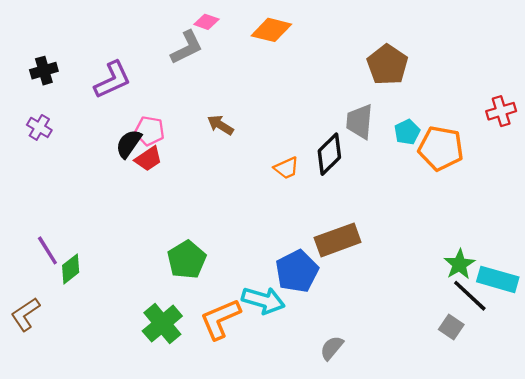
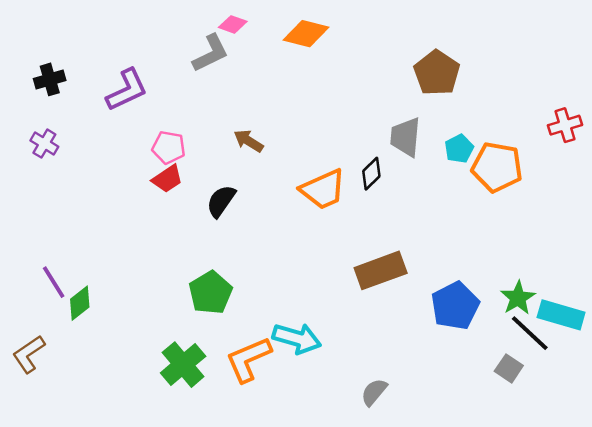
black semicircle: (129, 144) -> (221, 201), moved
black diamond: (329, 154) -> (371, 174), size x0.7
orange trapezoid: (286, 168) -> (323, 189), size x1.6
blue pentagon: (297, 271) -> (455, 306), moved

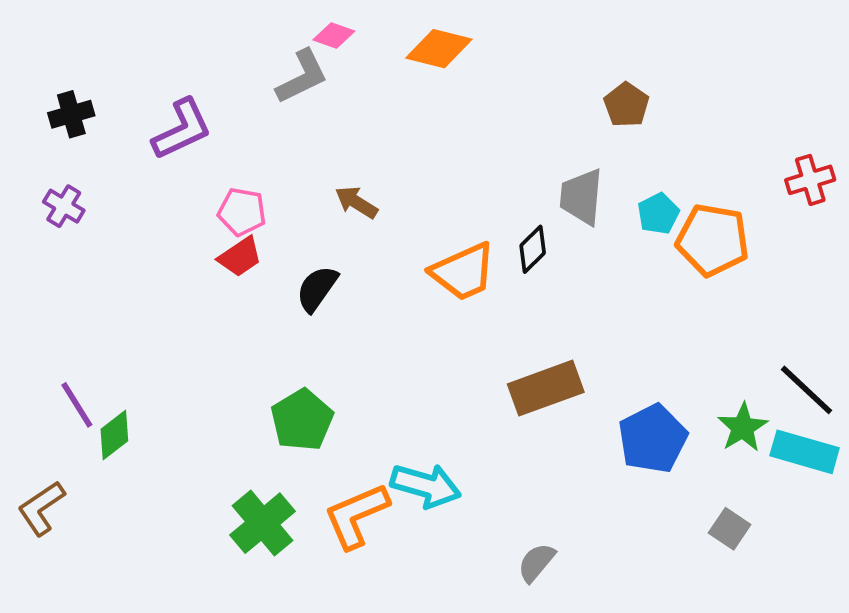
brown pentagon: (437, 73) -> (626, 105), size x0.7
black line: (530, 333) -> (806, 390), moved

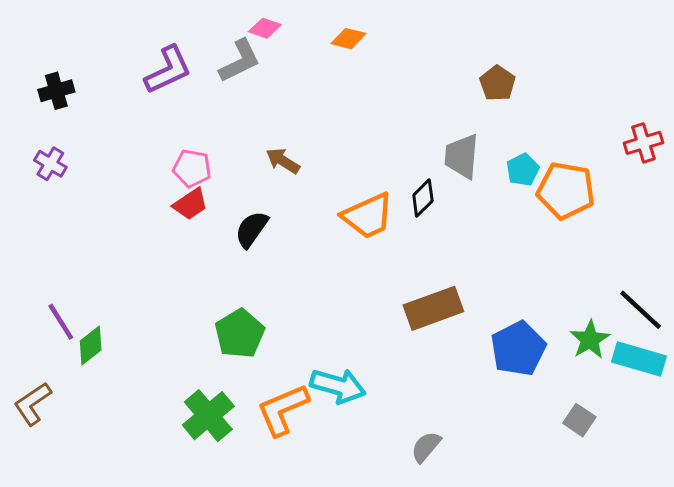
orange diamond: (439, 49) -> (348, 39), size x0.7
purple L-shape: (182, 129) -> (168, 70), moved

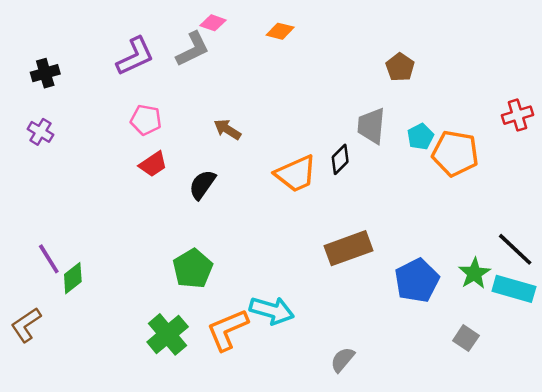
pink pentagon: (192, 168) -> (146, 120), moved

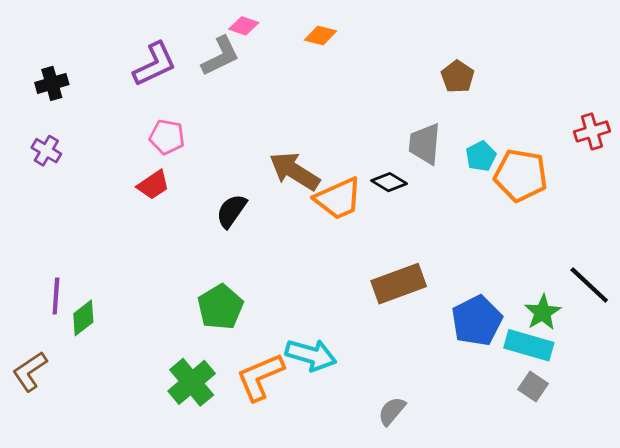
brown arrow: (227, 129) -> (294, 171), moved, size x1.6
black diamond: (340, 159) -> (389, 182), turned 76
red trapezoid: (153, 164) -> (153, 185), moved
purple line: (49, 259) -> (56, 296), turned 36
cyan rectangle: (514, 289) -> (529, 345), moved

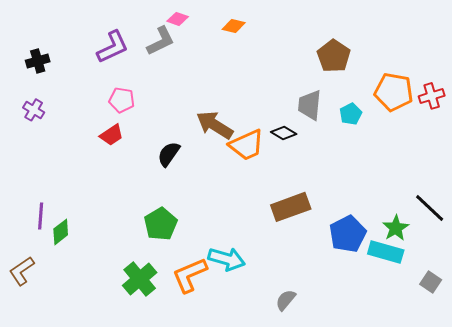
brown pentagon: (458, 77) -> (334, 56), size x1.4
orange pentagon: (521, 175) -> (394, 92), moved
gray square: (533, 386) -> (431, 282), moved

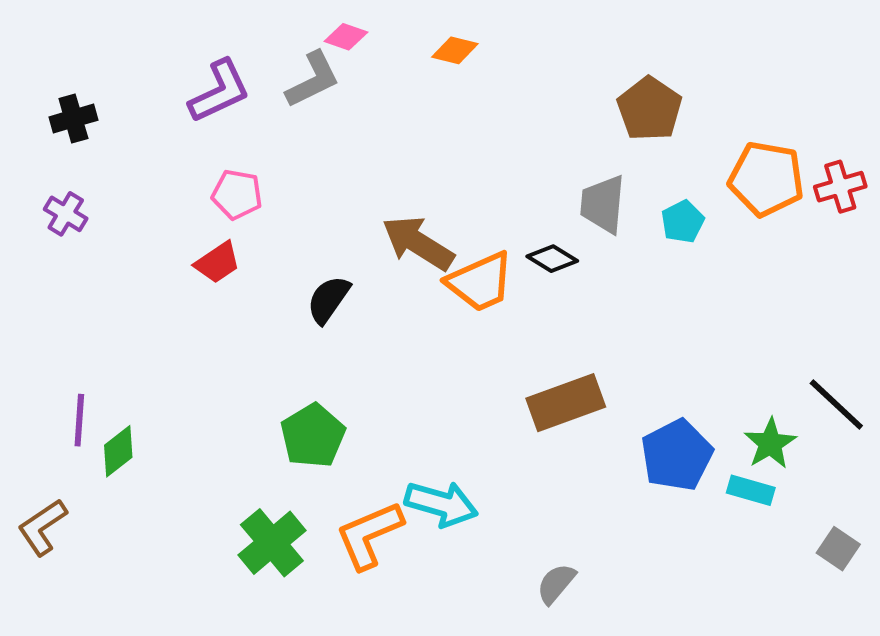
cyan rectangle: (386, 252) -> (751, 490), size x0.7

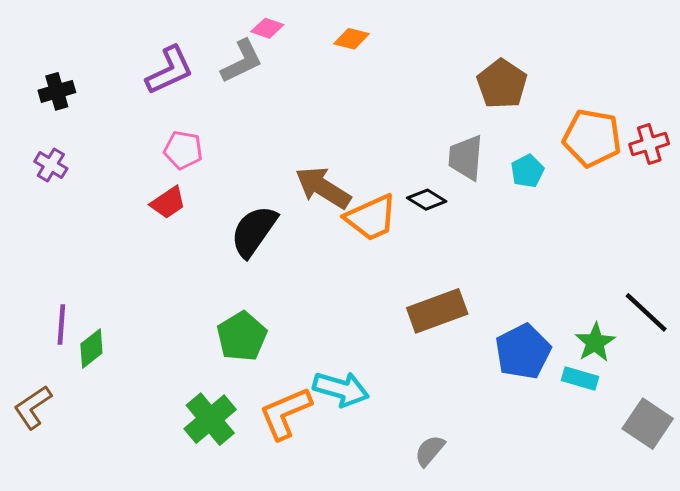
black semicircle: (328, 299) -> (254, 231), size x1.4
gray square: (838, 549) -> (648, 424), size x1.5

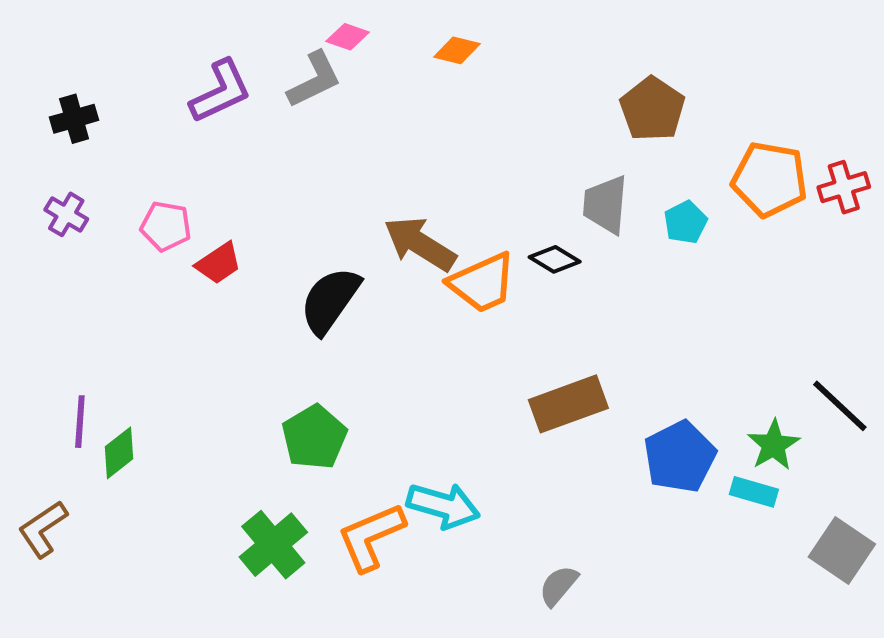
pink pentagon: (183, 150) -> (166, 226), moved

